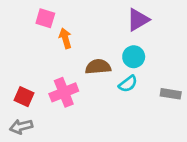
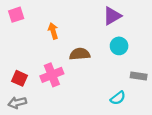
pink square: (45, 18) -> (16, 15), moved, turned -35
cyan circle: (134, 57) -> (119, 46), moved
cyan semicircle: (128, 84) -> (118, 98), moved

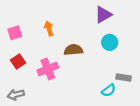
pink square: (16, 15) -> (15, 33), moved
gray rectangle: (139, 76) -> (124, 78), moved
red square: (20, 78) -> (18, 62), moved, turned 32

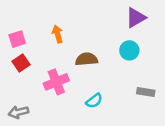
purple triangle: (103, 15) -> (136, 18), moved
red square: (18, 62) -> (21, 63), moved
cyan semicircle: (109, 90) -> (94, 101), moved

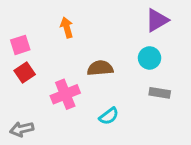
orange arrow: (58, 34) -> (67, 27), moved
gray rectangle: (146, 92) -> (160, 93), moved

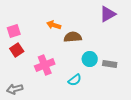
orange arrow: (67, 27) -> (54, 25), moved, turned -56
cyan circle: (150, 58) -> (90, 59), moved
brown semicircle: (100, 68) -> (73, 37), moved

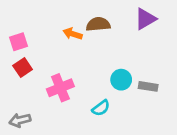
brown semicircle: (73, 37) -> (98, 24), moved

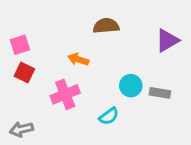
purple triangle: (145, 19) -> (167, 40), moved
orange arrow: (73, 34) -> (78, 59), moved
red square: (23, 68) -> (24, 72), turned -30

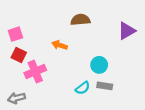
gray rectangle: (160, 93) -> (105, 86), moved
pink cross: (65, 94) -> (35, 72), moved

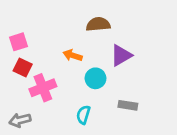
purple triangle: (127, 31) -> (121, 55), moved
cyan circle: (99, 65) -> (96, 78), moved
cyan semicircle: (83, 88) -> (83, 115), moved, turned 144

